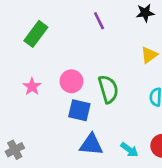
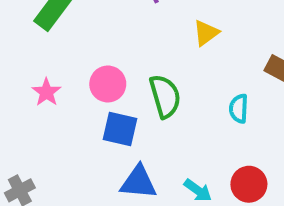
yellow triangle: (149, 55) -> (206, 33), moved

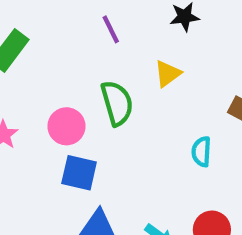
green semicircle: (165, 96) -> (117, 103), moved

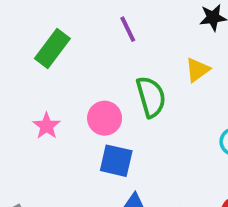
purple line: (111, 29) -> (128, 29), moved

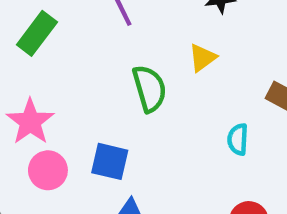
pink circle: (105, 118) -> (48, 170), moved
pink star: (47, 126) -> (30, 122), size x1.5

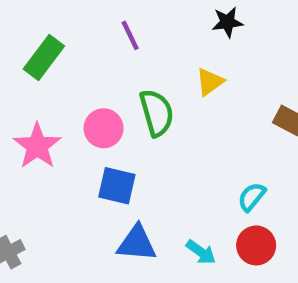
cyan semicircle: (238, 139) -> (252, 197), moved, turned 36
pink circle: (48, 170) -> (104, 128), moved

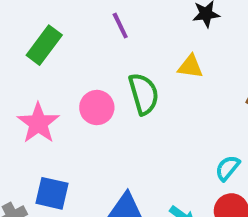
yellow triangle: (210, 82) -> (190, 67), turned 44
blue square: (117, 186) -> (52, 193), moved

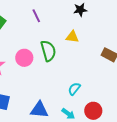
cyan semicircle: (228, 168) -> (74, 89), moved

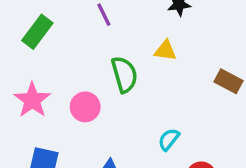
pink circle: (24, 58) -> (85, 107), moved

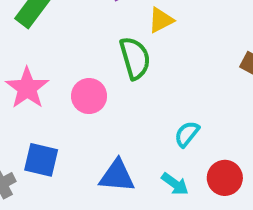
yellow triangle: (165, 51) -> (161, 20), moved, turned -35

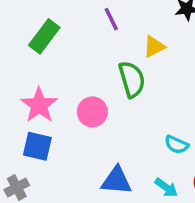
cyan semicircle: (187, 134) -> (177, 145), turned -105
blue square: (41, 160) -> (37, 146), moved

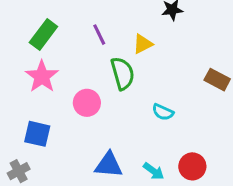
purple line: (111, 19) -> (99, 35), moved
pink star: (39, 105) -> (42, 76), moved
cyan semicircle: (177, 145) -> (163, 112), moved

